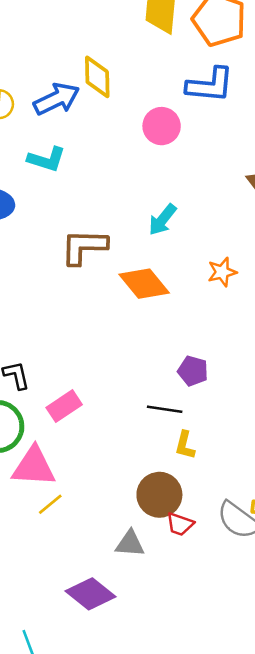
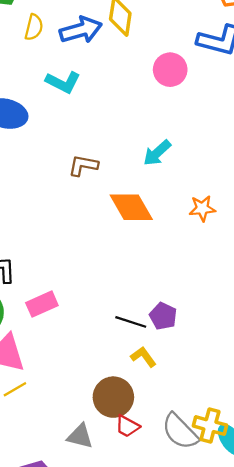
brown L-shape: (84, 247) -> (83, 165), size x0.7
purple pentagon: (193, 371) -> (163, 316), moved
yellow L-shape: (185, 445) -> (143, 357), turned 120

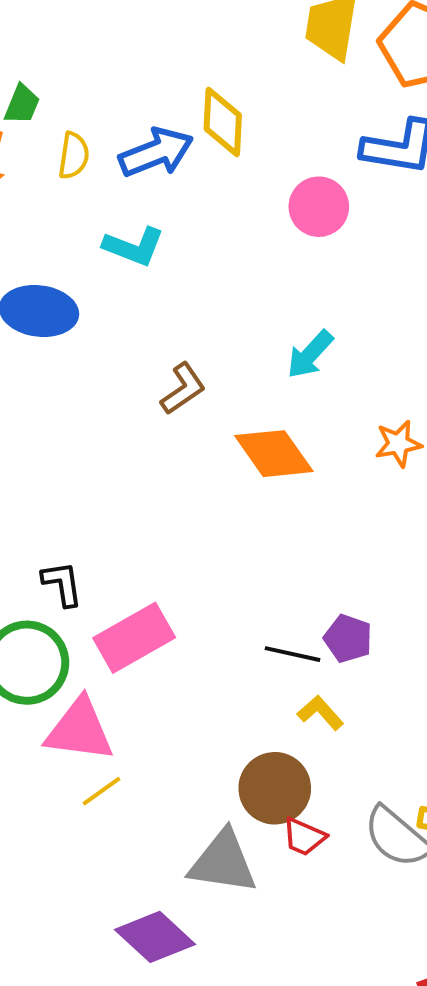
brown L-shape: (83, 165) -> (183, 389), turned 140
pink rectangle: (42, 304) -> (134, 638), size x1.4
gray triangle: (80, 436) -> (223, 862), size x1.5

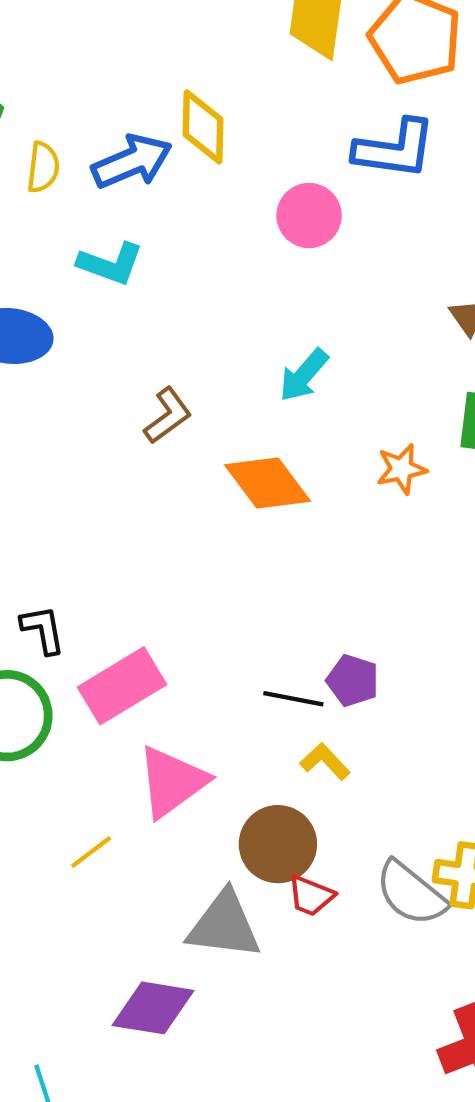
pink triangle: (79, 730) -> (172, 782), moved, turned -42
purple diamond: (155, 937) -> (153, 1008), turned -32

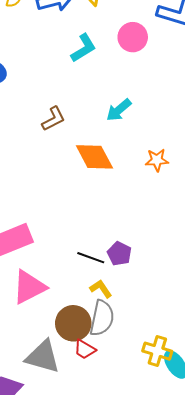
cyan L-shape: (111, 264) -> (83, 48), moved, turned -60
gray semicircle: (411, 893) -> (102, 318), moved, turned -126

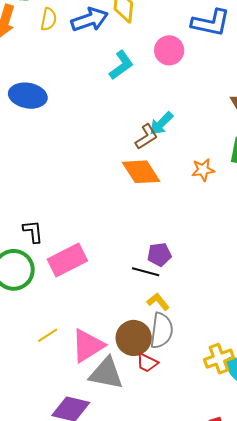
brown L-shape: (53, 119) -> (146, 137), moved
purple pentagon: (119, 254) -> (159, 255), moved, turned -30
pink triangle: (29, 287) -> (88, 346), moved
yellow cross: (157, 351) -> (219, 359), turned -32

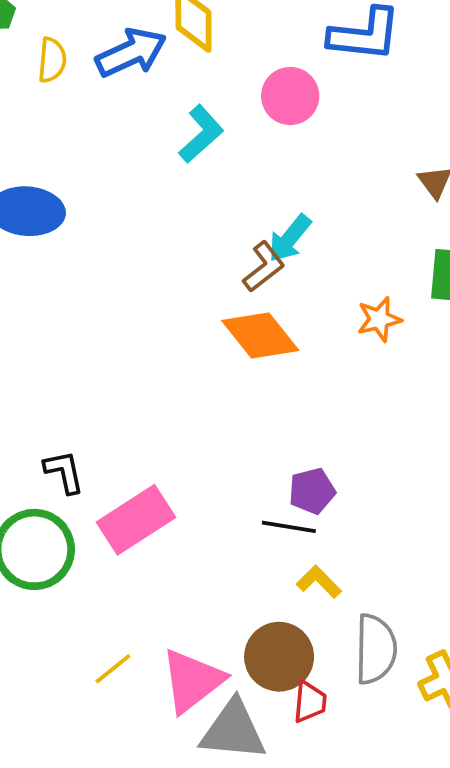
gray semicircle: (162, 331) -> (376, 649), moved
red trapezoid: (147, 363) -> (310, 702), turned -105

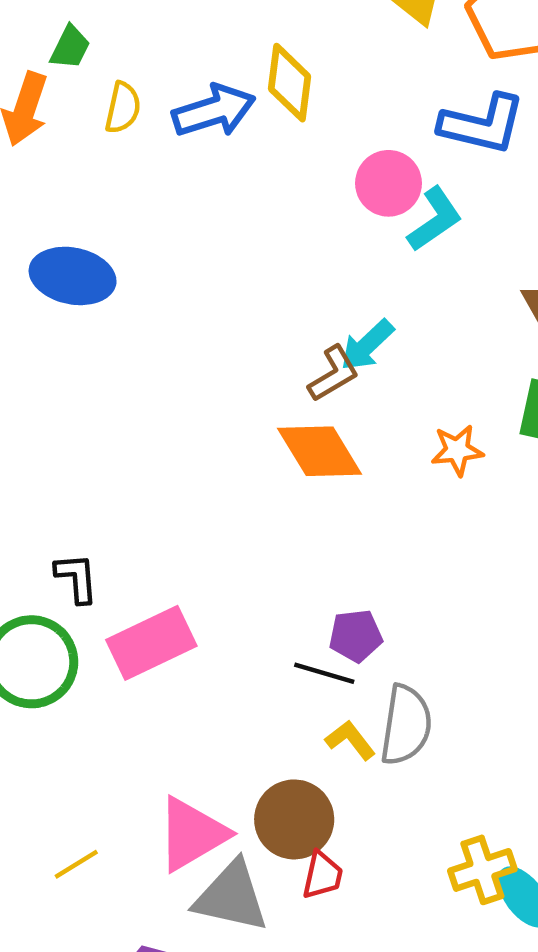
cyan L-shape: (201, 134) -> (435, 219), moved
gray semicircle: (376, 649) -> (406, 725), moved
yellow line: (113, 669) -> (76, 864), moved

